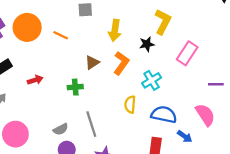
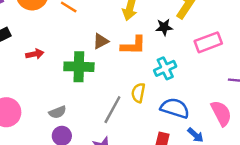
pink rectangle: (187, 53) -> (208, 42), turned 30
orange L-shape: (121, 63) -> (133, 45), turned 50
green cross: (75, 87) -> (79, 67), size x1.6
gray line: (91, 124) -> (112, 110), moved, turned 40

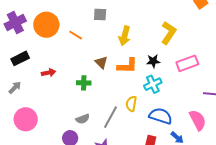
black star: (164, 27) -> (153, 61), moved
brown triangle: (101, 41) -> (101, 62), turned -48
green cross: (79, 67) -> (84, 83), size x0.6
gray semicircle: (58, 112) -> (83, 119), moved

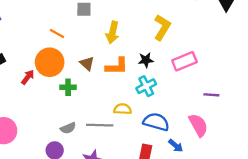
orange circle: (46, 25) -> (50, 62), moved
red arrow: (49, 73) -> (28, 77), turned -40
yellow semicircle: (131, 104) -> (123, 109), turned 84
gray line: (111, 117) -> (100, 125), turned 65

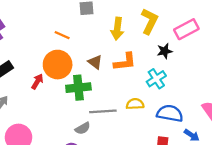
yellow L-shape: (162, 27) -> (149, 21), moved
black star: (146, 60) -> (165, 51), moved
pink rectangle: (184, 61) -> (186, 29), moved
green cross: (68, 87) -> (78, 88), size x1.5
gray line: (100, 125) -> (103, 111), moved

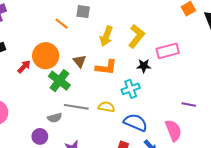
orange line: (62, 35) -> (61, 24), moved
green cross: (78, 88) -> (59, 81), turned 30

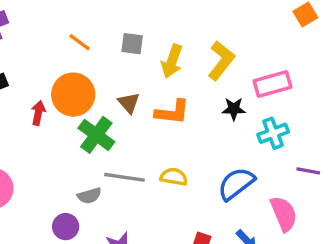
gray square: (83, 12) -> (132, 44), moved
orange line: (61, 24) -> (80, 42), moved
red arrow: (24, 67) -> (38, 113), turned -32
cyan cross: (131, 89) -> (273, 133), moved
blue semicircle: (136, 122) -> (236, 184), moved, turned -60

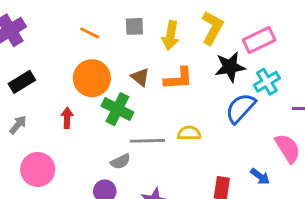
black star: (234, 109) -> (230, 67), size x1.5
red arrow: (38, 113) -> (67, 118), moved
blue semicircle: (236, 184) -> (241, 108), moved

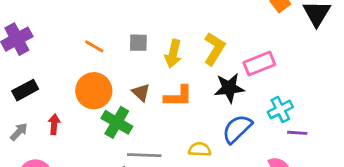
cyan cross: (267, 82) -> (280, 109), moved
red arrow: (67, 118) -> (54, 124), moved
yellow semicircle: (189, 133) -> (200, 149), moved

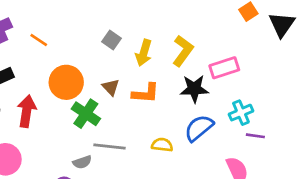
gray square: (138, 43) -> (112, 40), turned 30
orange line: (94, 46) -> (39, 40), moved
red arrow: (54, 124) -> (27, 111), size x1.6

